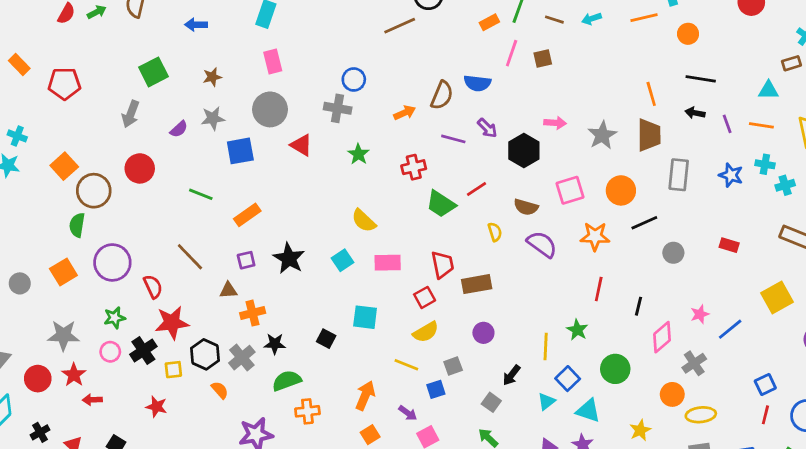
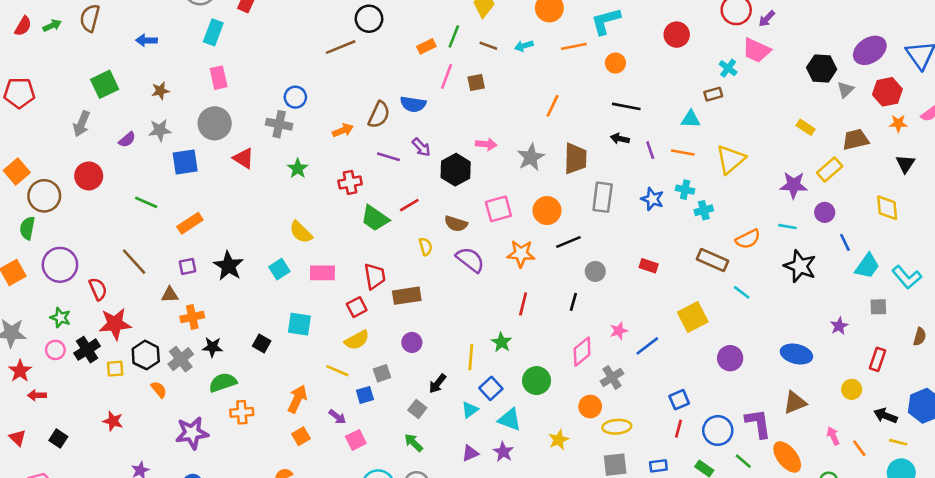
orange line: (651, 94) -> (553, 106), moved, turned 40
black line: (639, 306) -> (573, 302), moved
green star: (115, 318) -> (60, 318), turned 30
red star: (156, 407) -> (113, 421), moved

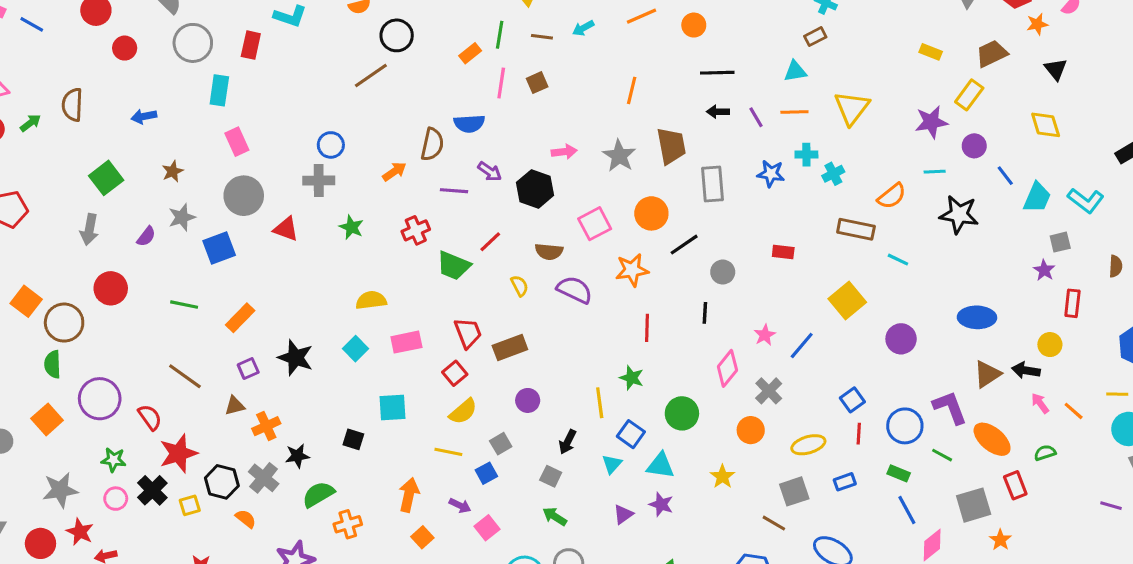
yellow semicircle: (301, 232) -> (371, 300), turned 140
purple star: (839, 326) -> (1044, 270), moved
black arrow: (885, 416) -> (1026, 370), moved
yellow ellipse: (617, 427) -> (808, 445), moved

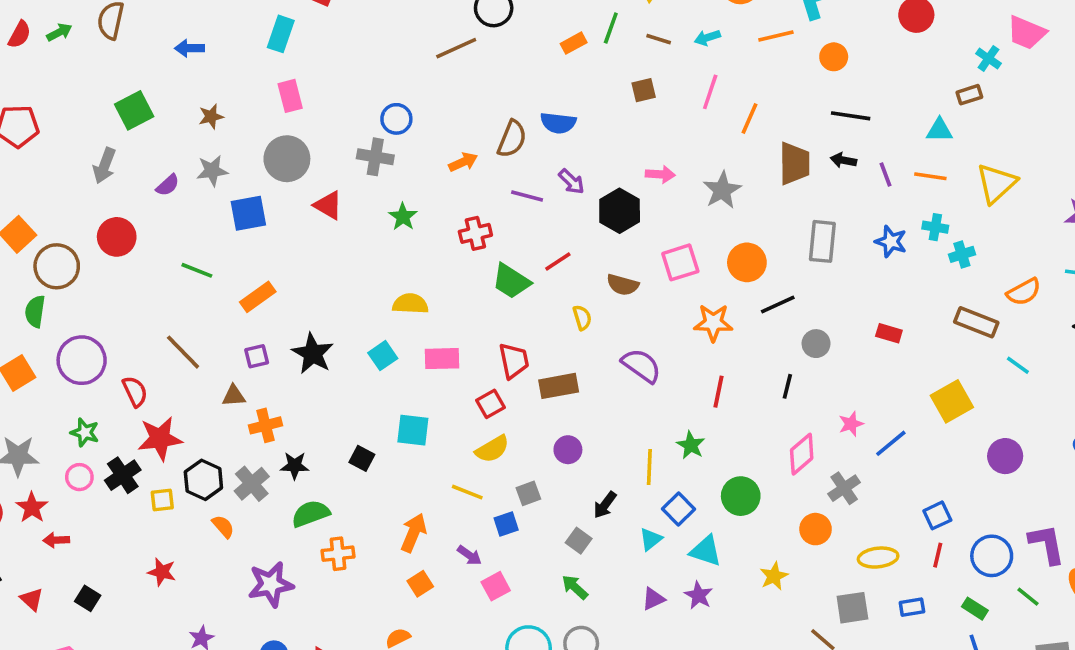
pink line: (501, 83) -> (710, 92), moved
brown trapezoid: (671, 146) -> (794, 164), moved
purple semicircle: (575, 290) -> (641, 366), moved

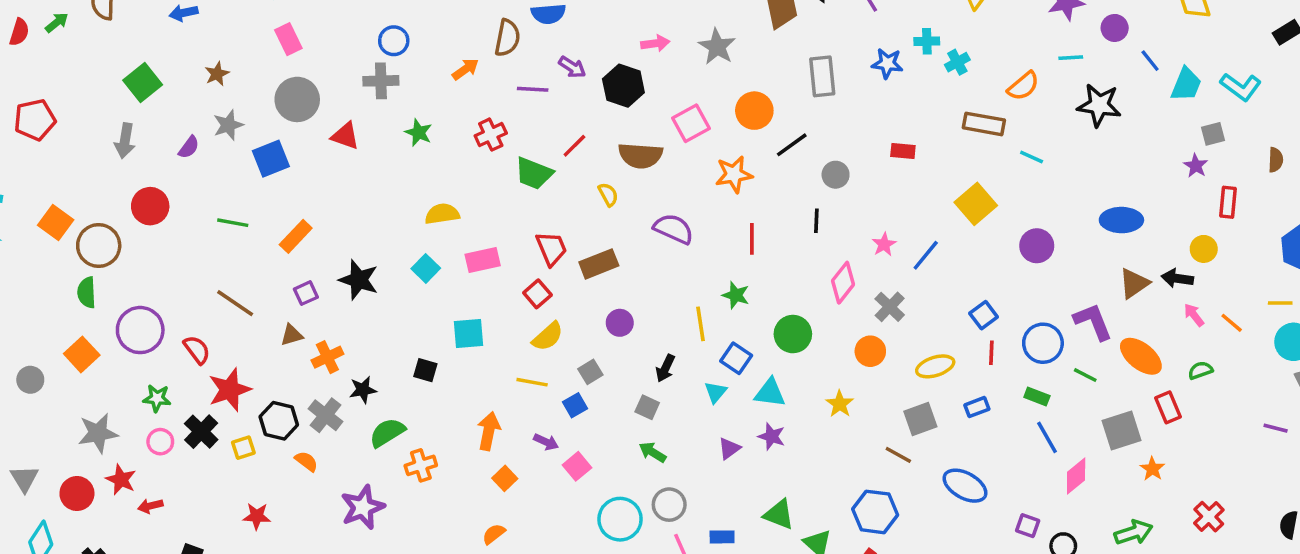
brown semicircle: (623, 285) -> (640, 156), size x1.4

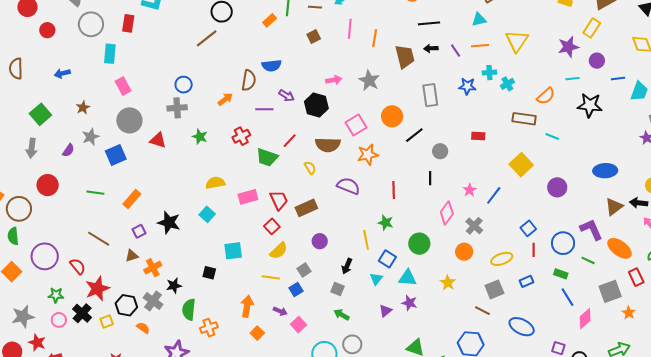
blue line: (1150, 61) -> (618, 79), turned -56
orange star: (734, 174) -> (368, 155), moved
pink rectangle: (483, 260) -> (248, 197), moved
green semicircle: (387, 433) -> (189, 309), turned -50

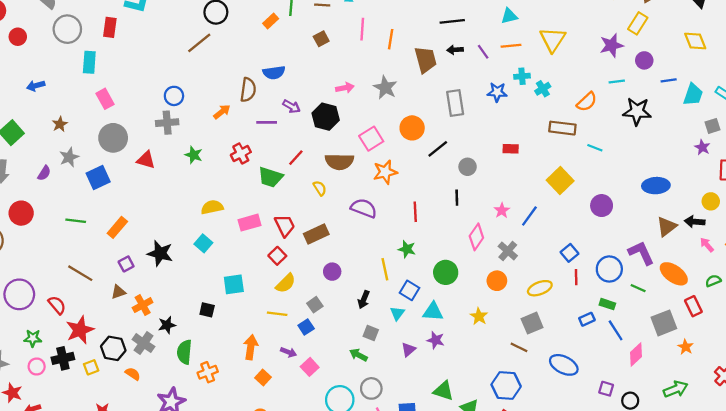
blue rectangle: (527, 281) -> (587, 319), moved
gray square: (337, 289) -> (371, 333), moved
black cross: (82, 313) -> (63, 358), turned 36

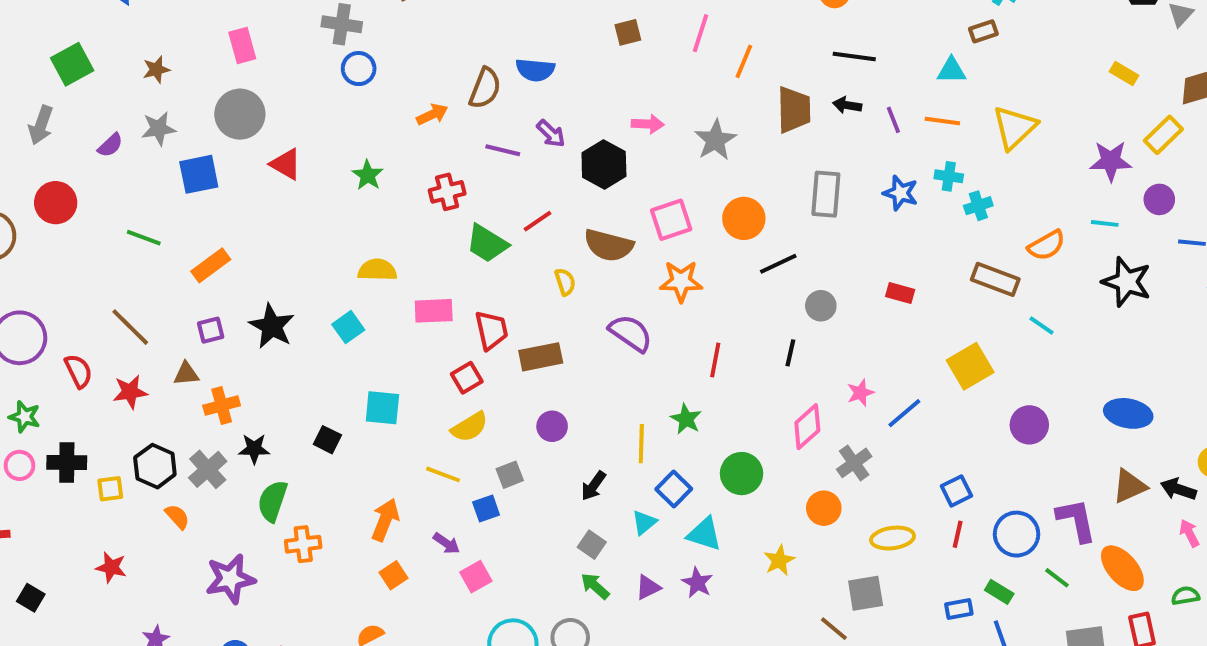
gray cross: (167, 123) -> (342, 24), moved
red star: (80, 330) -> (130, 392), moved, size x0.7
green arrow: (358, 355) -> (595, 586), moved

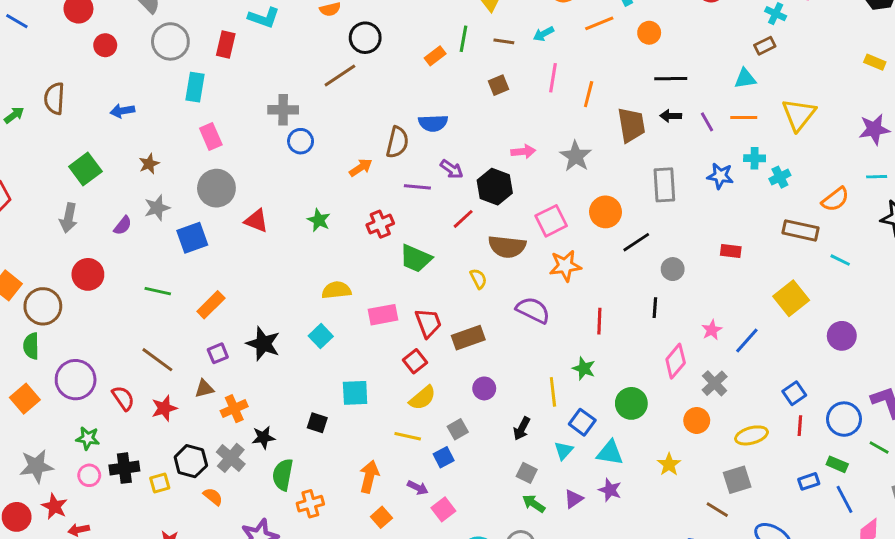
red line: (537, 221) -> (463, 219), moved

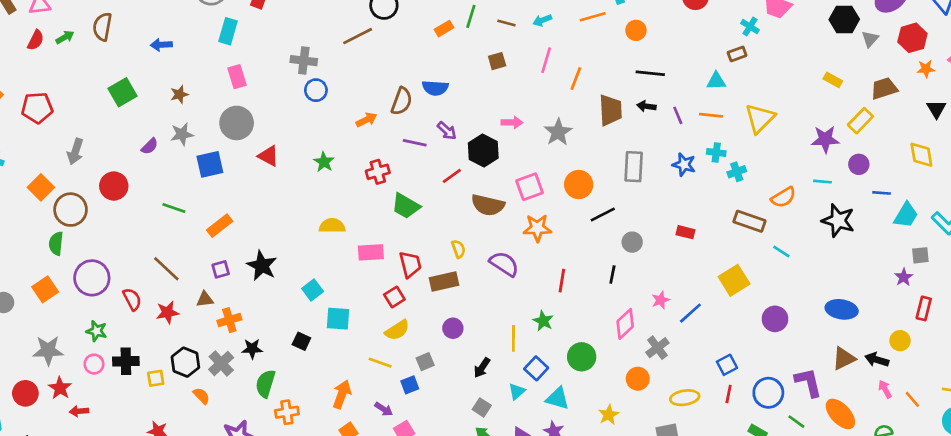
gray arrow: (68, 218) -> (75, 151), moved
yellow semicircle: (478, 279) -> (458, 249), moved
cyan square: (321, 336) -> (313, 290), moved

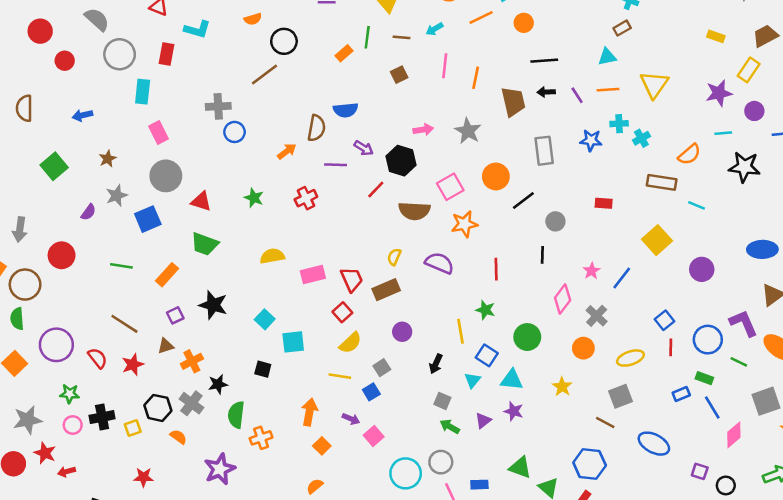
green trapezoid: (406, 206) -> (205, 244), moved
yellow semicircle: (458, 249) -> (394, 257), turned -126

